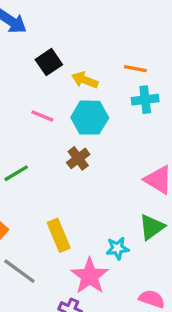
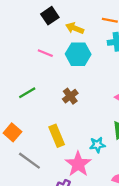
brown cross: (78, 158) -> (70, 96), moved

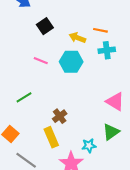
yellow arrow: (75, 28) -> (77, 38), moved
brown cross: (70, 96) -> (60, 116), moved

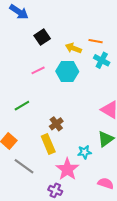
cyan cross: (107, 50) -> (102, 60), turned 35
pink line: (41, 61) -> (38, 70), turned -48

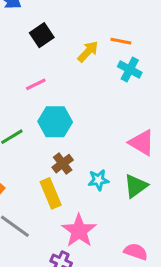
yellow arrow: (73, 48) -> (88, 52), turned 112
cyan hexagon: (67, 71) -> (55, 122), moved
cyan star: (84, 152) -> (98, 180), moved

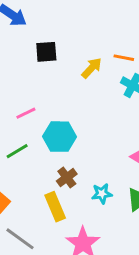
black square: (42, 35) -> (46, 52), turned 30
pink line: (36, 84) -> (26, 113), moved

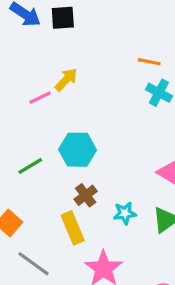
black square: (46, 52) -> (63, 18), moved
yellow arrow: (92, 68) -> (66, 80), moved
pink line: (26, 113) -> (40, 98), moved

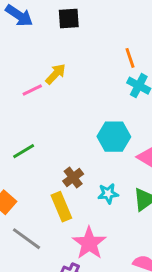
black square: (63, 18) -> (69, 19), moved
orange line: (149, 62) -> (130, 58), turned 60
cyan hexagon: (77, 150) -> (114, 137), moved

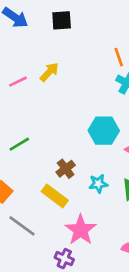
pink line: (32, 90) -> (18, 82), moved
yellow rectangle: (61, 207) -> (55, 196), turned -30

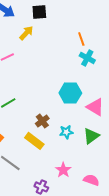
yellow arrow: (49, 72) -> (26, 33), moved
pink star: (81, 230) -> (63, 170), moved, size x0.7

